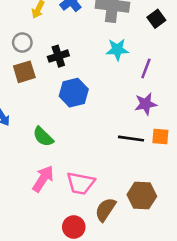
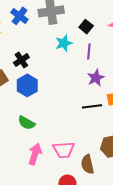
black square: (156, 19) -> (86, 27), moved
blue hexagon: (74, 93) -> (27, 85), moved
brown semicircle: (105, 210) -> (87, 164), turned -30

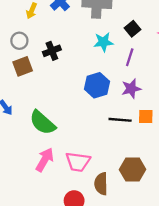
blue hexagon: (27, 85) -> (97, 85), moved
green semicircle: (26, 123) -> (43, 123), size x1.4

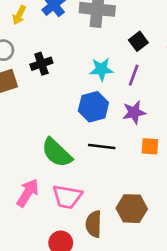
cyan star: (103, 42) -> (101, 69), moved
black line: (120, 120) -> (102, 146), moved
green semicircle: (43, 123) -> (57, 153), moved

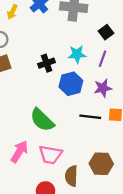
black cross: (41, 64) -> (47, 63), moved
black line: (102, 146) -> (90, 117), moved

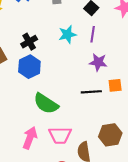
black cross: (47, 63) -> (29, 42), moved
blue hexagon: (71, 84) -> (29, 67), moved
purple star: (103, 88) -> (98, 62), turned 30

